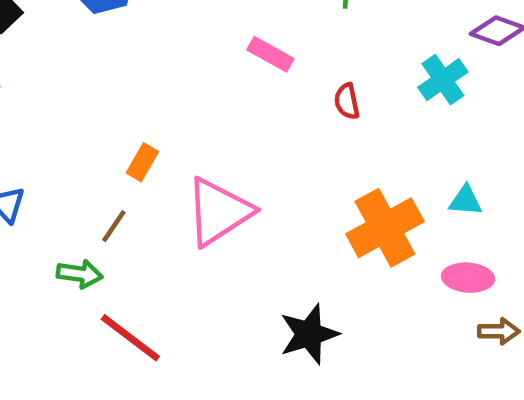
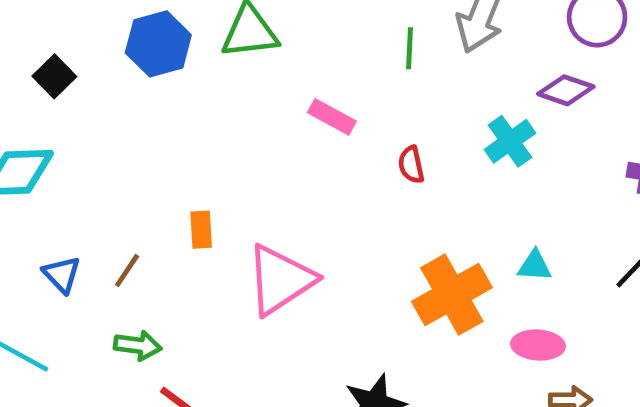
orange rectangle: (142, 162) -> (201, 230), turned -33
brown line: (114, 226) -> (127, 270), moved

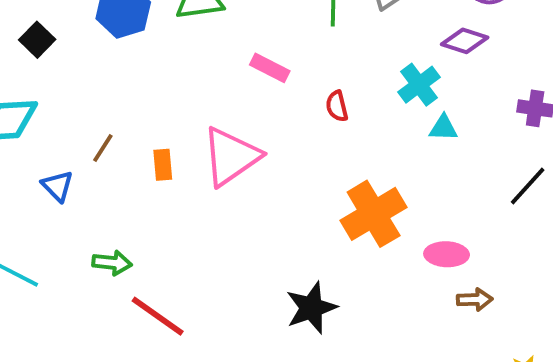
cyan triangle: (535, 266) -> (443, 128), moved
brown line: (127, 270) -> (103, 148), moved
blue triangle: (62, 275) -> (57, 186), moved
pink triangle: (280, 280) -> (231, 156), moved

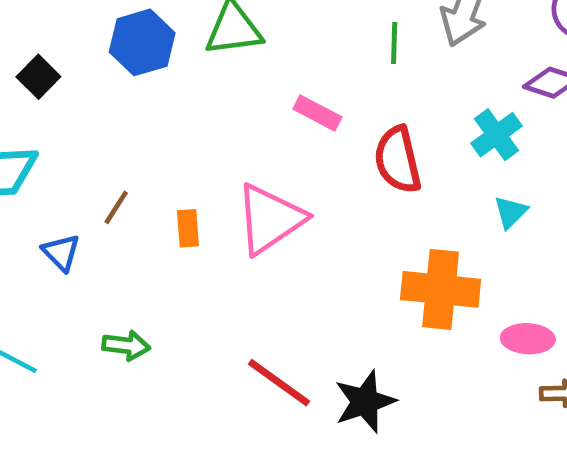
red semicircle: (337, 106) -> (398, 160), size x1.8
cyan triangle: (443, 128) -> (511, 212), moved, turned -48
orange cross: (374, 214) -> (441, 289), turned 36
red line: (158, 316) -> (279, 383), moved

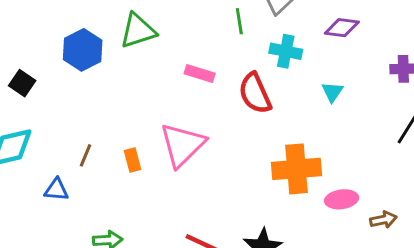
cyan cross: (497, 135) -> (286, 51), moved, turned -32
cyan triangle: (511, 212) -> (332, 92), moved
blue triangle: (61, 252) -> (57, 190), turned -30
pink ellipse: (528, 339) -> (342, 199), moved

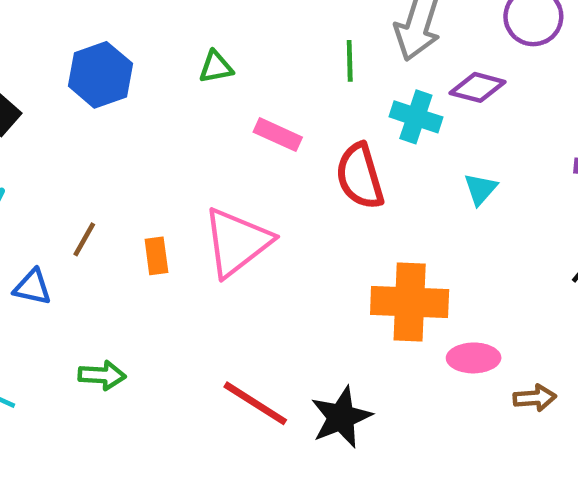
purple diamond: (342, 28) -> (478, 87), moved
green triangle: (138, 31) -> (216, 67), moved, size x0.6

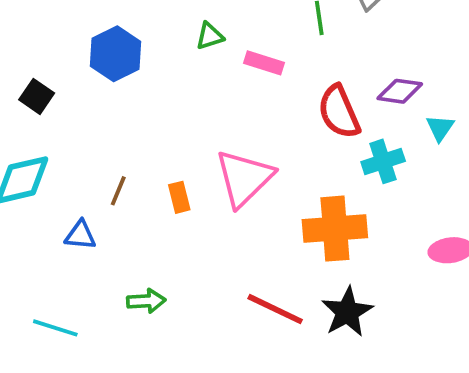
purple diamond: (478, 87) -> (400, 91), moved
cyan cross: (416, 117) -> (383, 161), moved, turned -30
pink rectangle: (278, 135) -> (264, 63), moved
cyan triangle: (480, 189) -> (440, 128), moved
orange cross: (410, 302) -> (335, 229), moved

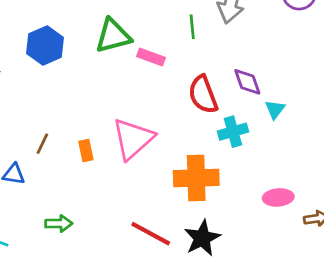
green triangle: (210, 36) -> (113, 36), size x1.8
purple diamond: (400, 91) -> (247, 82), turned 60

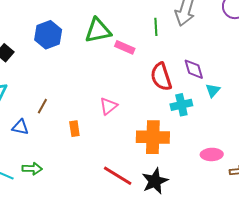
pink triangle: (133, 139) -> (108, 106), size x0.6
orange rectangle: (86, 150) -> (74, 129), moved
green arrow: (59, 223) -> (32, 169), moved

